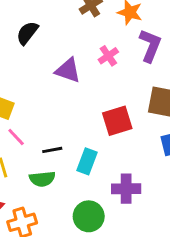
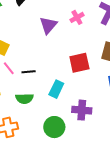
purple triangle: (68, 70) -> (48, 25), turned 48
black line: (52, 150) -> (29, 72), moved

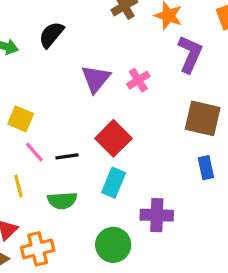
pink cross: (77, 17) -> (138, 80), moved
red square: (79, 63) -> (113, 138), moved, turned -30

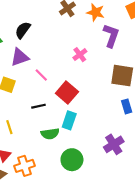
purple triangle: (96, 79) -> (20, 57), moved, turned 36
pink line: (34, 152) -> (41, 75), moved
green semicircle: (62, 201) -> (50, 134), moved
purple cross: (157, 215) -> (114, 144), moved, turned -30

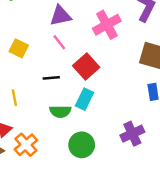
pink cross: (80, 55) -> (107, 25), size x1.6
purple triangle: (20, 57) -> (60, 16), moved
orange cross: (25, 166) -> (26, 145), turned -30

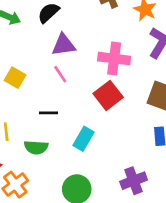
pink cross: (107, 25) -> (114, 59), turned 32
red square: (86, 66) -> (108, 95), moved
green semicircle: (60, 111) -> (36, 147), moved

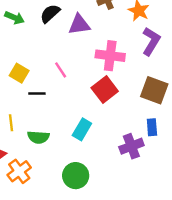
purple triangle: (64, 45) -> (79, 25), moved
black line: (48, 113) -> (37, 93), moved
purple cross: (134, 181) -> (131, 146), moved

